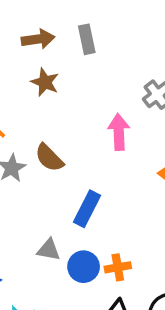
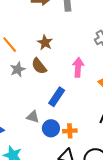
brown star: (45, 82) -> (45, 43), moved
pink arrow: (119, 132) -> (78, 67), moved

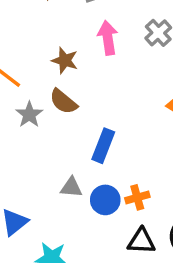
pink arrow: (78, 67) -> (108, 38), moved

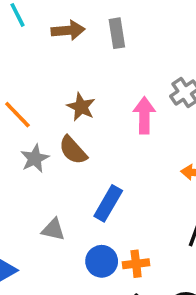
pink arrow: (108, 38) -> (144, 115), moved
gray triangle: (71, 187) -> (53, 230), moved

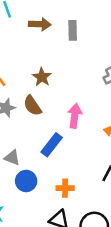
pink arrow: (144, 115) -> (75, 116), moved
blue circle: (102, 261) -> (26, 181), moved

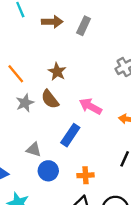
gray rectangle: (73, 30) -> (84, 26), turned 30
pink arrow: (75, 116) -> (90, 106), turned -65

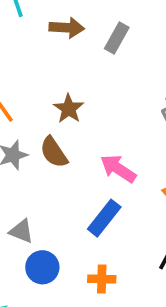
blue rectangle: (70, 135) -> (104, 218), moved

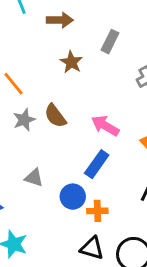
gray rectangle: (117, 38) -> (110, 42), moved
brown star: (69, 109) -> (71, 62), moved
blue circle: (42, 267) -> (73, 197), moved

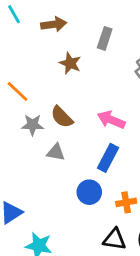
gray star: (24, 120) -> (33, 125), turned 30
gray triangle: (34, 178) -> (56, 152), moved
orange cross: (97, 211) -> (126, 202), moved

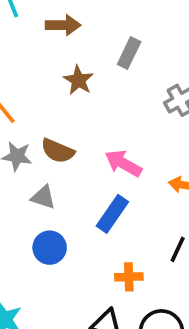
brown semicircle: (62, 117) -> (58, 151), turned -30
blue circle: (89, 192) -> (50, 248), moved

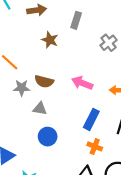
blue rectangle: (112, 214) -> (91, 119), moved
orange cross: (129, 277) -> (95, 146), turned 32

